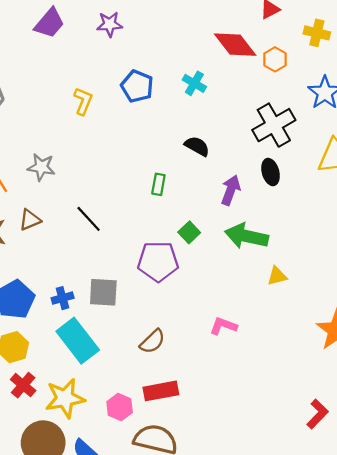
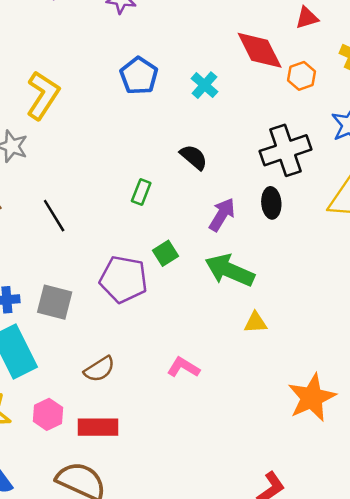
yellow L-shape: (83, 101) -> (43, 95), moved, size x1.5
pink hexagon: (120, 407) -> (48, 414), moved

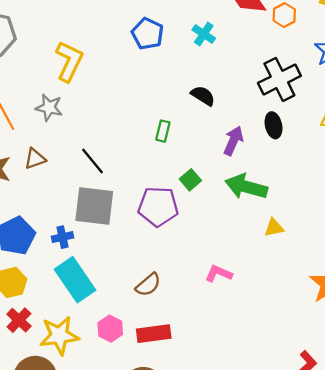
gray square: (55, 302) -> (94, 206), moved, size x1.4

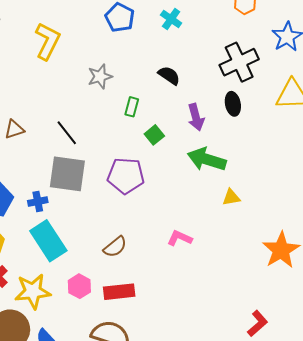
gray star: (49, 108) -> (100, 77), moved, turned -30
purple arrow: (233, 141) -> (196, 117), turned 140
green square: (190, 180) -> (154, 135), moved

